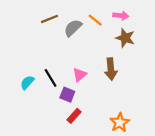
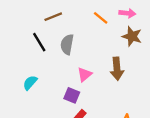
gray semicircle: (73, 28) -> (67, 44), moved, turned -36
black line: (51, 78) -> (39, 42), moved

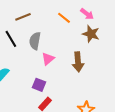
pink arrow: (127, 13) -> (87, 14), turned 32
pink triangle: (84, 75) -> (48, 59), moved

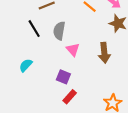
pink triangle: (48, 59) -> (73, 50), turned -32

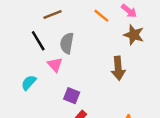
pink triangle: (73, 50) -> (55, 65), moved

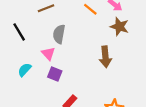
black line: (38, 41) -> (19, 32), moved
purple square: (72, 96) -> (55, 74), moved

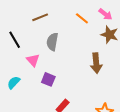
pink triangle: (48, 54) -> (33, 60), moved
cyan semicircle: (25, 70) -> (14, 83), moved

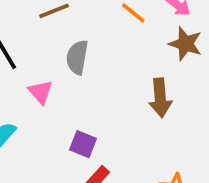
purple square: (48, 79) -> (83, 144), moved

